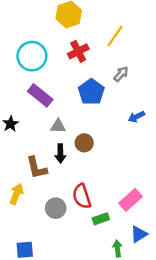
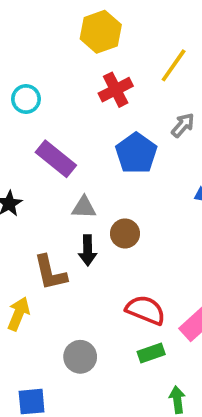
cyan circle: (32, 56) -> (26, 99), moved, size x0.6
red semicircle: (82, 196) -> (146, 310), moved, turned 130
gray circle: (56, 208) -> (80, 357), moved

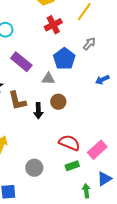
gray triangle: (84, 207) -> (48, 79), moved
brown L-shape: (50, 273) -> (17, 101), moved

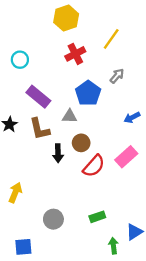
brown L-shape: (17, 101) -> (40, 129), moved
red semicircle: (69, 143) -> (94, 166), moved, turned 110
pink rectangle: (97, 150) -> (126, 157), moved

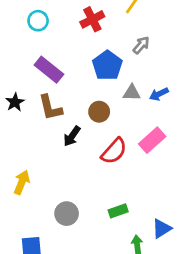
cyan circle: (20, 60) -> (38, 21), moved
gray triangle: (70, 116) -> (132, 93), moved
brown circle: (81, 143) -> (99, 112), moved
black arrow: (58, 153) -> (72, 136), turned 36

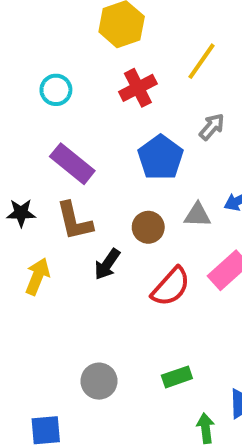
gray triangle: (132, 93) -> (197, 215), moved
black star: (15, 102) -> (21, 213), turned 30
yellow arrow: (22, 182) -> (37, 276), moved

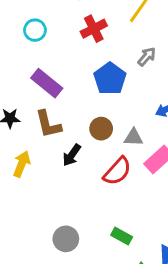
gray triangle: (197, 215) -> (133, 137), moved
green rectangle: (177, 377) -> (122, 236), turned 48

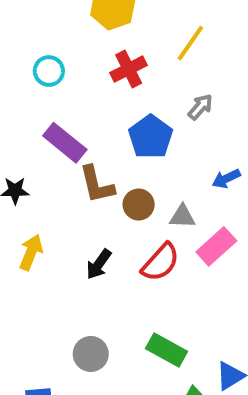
brown L-shape: (48, 124) -> (97, 185), moved
black arrow: (72, 155) -> (99, 264), moved
green rectangle: (122, 236) -> (166, 350), size x1.4

